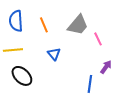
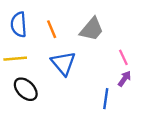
pink line: (98, 39) -> (123, 57), moved
blue triangle: (54, 54) -> (63, 63), size x1.6

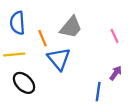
orange line: (52, 29) -> (43, 38), moved
gray trapezoid: (92, 29) -> (71, 27), moved
pink line: (123, 57) -> (115, 36), moved

